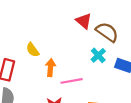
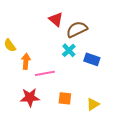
brown semicircle: (107, 32) -> (77, 29), turned -60

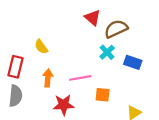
orange arrow: (26, 61) -> (48, 78), moved
orange square: (65, 98) -> (103, 95), moved

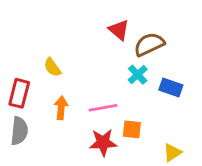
red star: (64, 105) -> (103, 142), moved

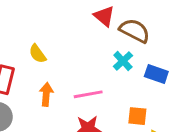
brown semicircle: (149, 44) -> (135, 31), turned 52
orange square: (132, 129) -> (137, 116), moved

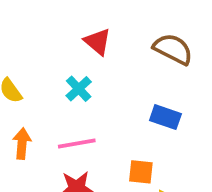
brown semicircle: (135, 31) -> (173, 49), moved
cyan cross: (123, 61) -> (79, 89), moved

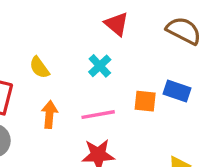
orange square: (141, 172) -> (145, 101), moved

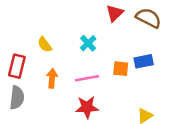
red triangle: (117, 24) -> (115, 13), moved, turned 36
blue rectangle: (177, 91) -> (144, 61), turned -30

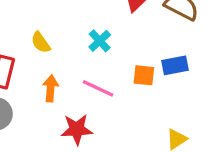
pink line: (87, 78) -> (98, 88), turned 35
red star: (87, 107) -> (77, 129), moved

